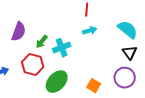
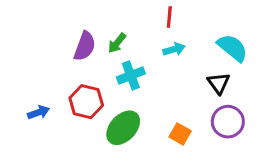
purple semicircle: (19, 32) -> (85, 46), moved
green arrow: (42, 42) -> (117, 43), moved
black triangle: (130, 53) -> (219, 83), moved

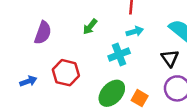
purple semicircle: (85, 46) -> (43, 33), moved
cyan cross: (131, 75) -> (119, 55), moved
green ellipse: (123, 128) -> (112, 93), moved

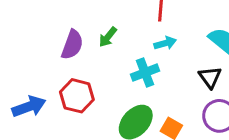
purple semicircle: (43, 33) -> (72, 45), moved
blue arrow: (28, 81) -> (29, 107), size x1.5

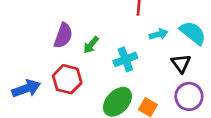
green arrow: (108, 37) -> (91, 45), moved
cyan arrow: (165, 43) -> (159, 34), moved

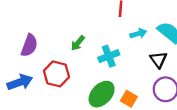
purple semicircle: (63, 36) -> (29, 45), moved

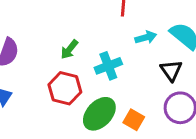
red hexagon: (57, 74) -> (65, 88), moved

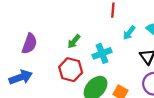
cyan arrow: (146, 37) -> (129, 33), turned 144

